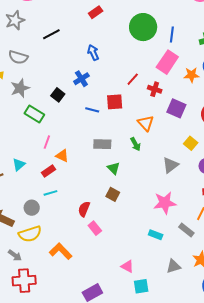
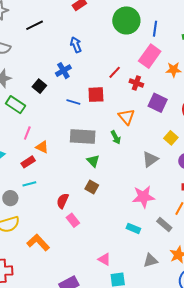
gray rectangle: (102, 144) -> (83, 136), size x1.4

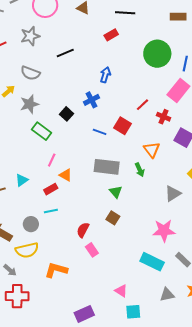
blue arrow: (76, 45) -> (105, 75), turned 35
red square: (96, 95) -> (123, 126), turned 30
cyan rectangle: (133, 228) -> (152, 262), size x1.6
orange L-shape: (38, 242) -> (56, 270), turned -35

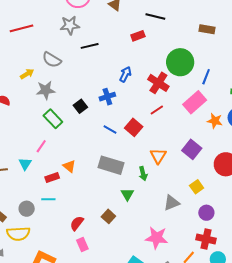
gray star: (30, 36) -> (70, 25), moved
red cross: (164, 117) -> (158, 83), moved, size x1.5
pink line: (52, 160) -> (41, 146), moved
cyan triangle: (22, 180) -> (25, 164), turned -32
green triangle: (116, 192) -> (127, 194), moved

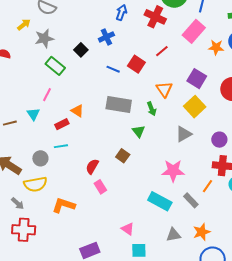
red line: (157, 110) -> (162, 51), moved
yellow square: (197, 187) -> (195, 107), moved, size x1.5

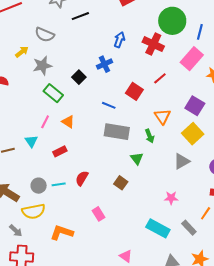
blue line: (113, 69) -> (109, 105), moved
orange triangle: (77, 111) -> (68, 122), moved
cyan line: (61, 146) -> (59, 184), moved
red semicircle: (92, 166) -> (82, 178), moved
pink star: (173, 171) -> (171, 198), size x0.6

